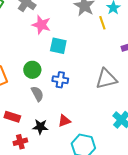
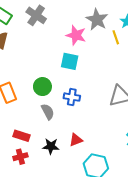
pink star: (41, 25) -> (76, 35), moved
red cross: (20, 142) -> (20, 157), moved

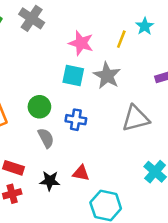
gray star: (97, 20) -> (107, 76), moved
yellow line: (116, 37) -> (121, 39), moved, turned 40
red triangle: (76, 140) -> (81, 173), turned 32

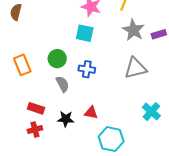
gray star: (107, 76) -> (133, 30), moved

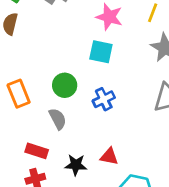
blue cross: (87, 69) -> (104, 99), turned -35
gray semicircle: (62, 84) -> (58, 119), moved

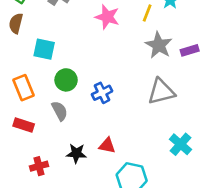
cyan square: (101, 52) -> (44, 49), moved
red rectangle: (37, 151) -> (24, 125), moved

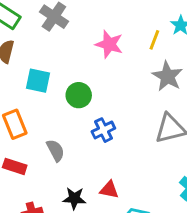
green circle: (66, 80) -> (79, 95), moved

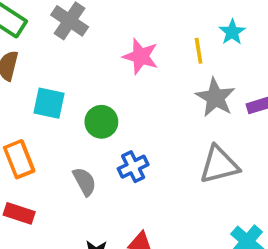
yellow line: (154, 40) -> (199, 51), turned -30
gray semicircle: (55, 150) -> (85, 182), moved

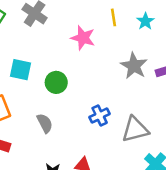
yellow line: (199, 51) -> (114, 17), moved
gray triangle: (219, 165) -> (135, 130), moved
blue cross: (133, 167) -> (100, 116), moved

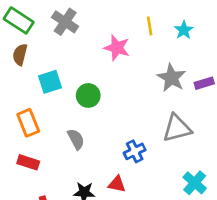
cyan square: (21, 70) -> (50, 82), turned -30
blue cross: (100, 116) -> (135, 151), moved
gray triangle: (135, 130) -> (177, 128), moved

